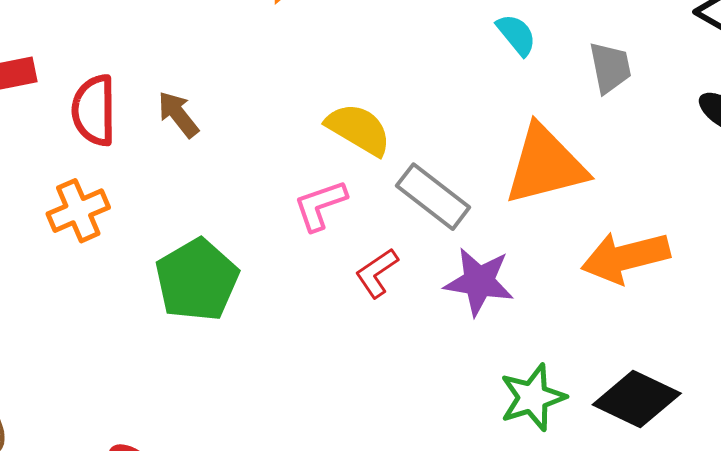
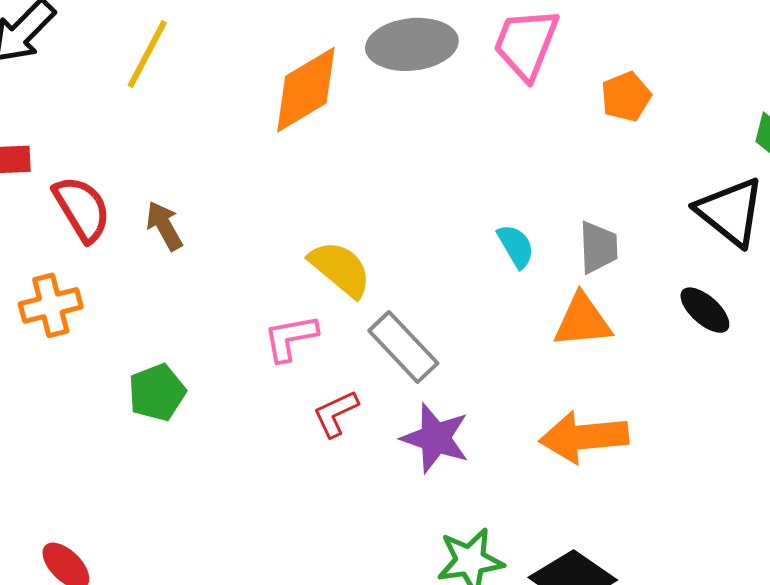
cyan semicircle: (516, 35) -> (516, 246), moved
red semicircle: (94, 110) -> (82, 209), turned 140
orange triangle: (545, 165) -> (582, 321), moved, size x0.7
green pentagon: (197, 280) -> (157, 392), size x0.7

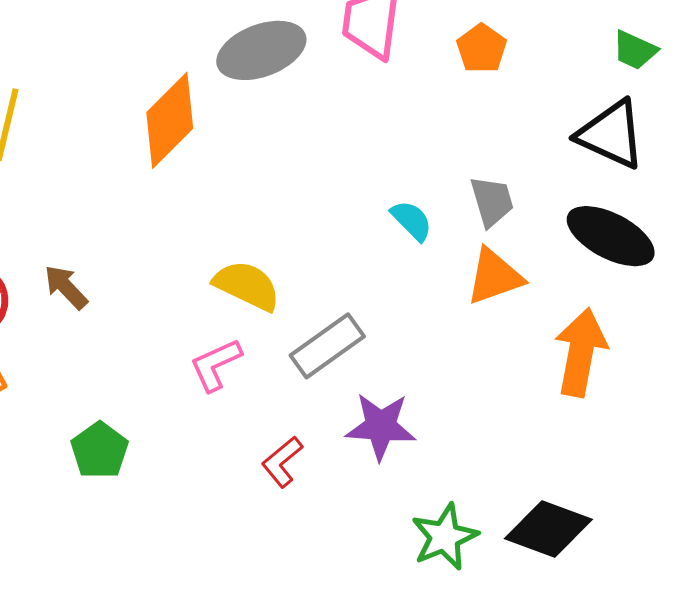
black ellipse: (705, 310) -> (611, 236), size x1.6
gray rectangle: (403, 347) -> (327, 346), turned -68
red L-shape: (336, 414) -> (282, 462), moved
orange arrow: (584, 437) -> (581, 352), moved, turned 120

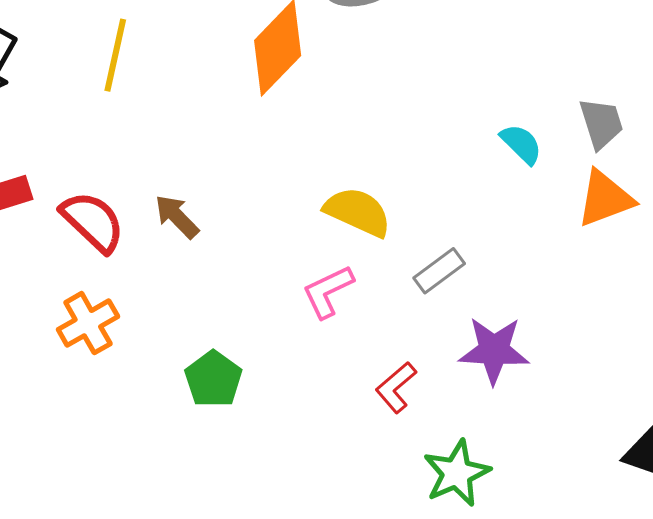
gray rectangle: (327, 346) -> (439, 271), size x0.7
green star: (445, 537) -> (457, 473), moved

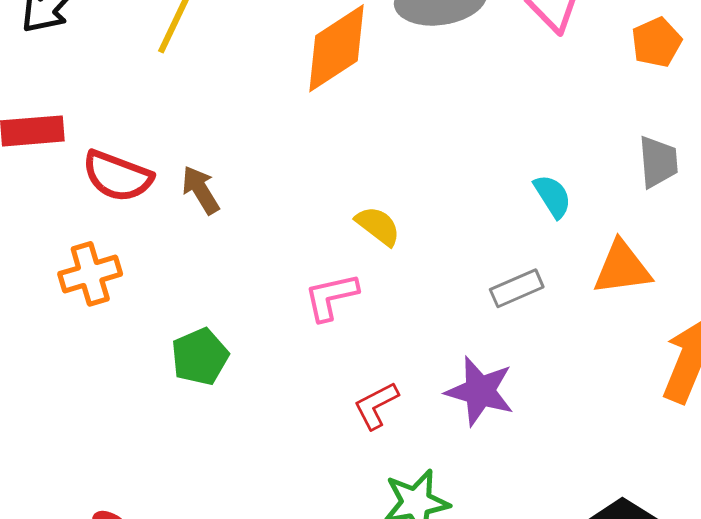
gray trapezoid: (601, 123) -> (658, 162), moved
yellow semicircle: (358, 212) -> (378, 226), size x0.7
red semicircle: (93, 222) -> (117, 176), turned 144
gray rectangle: (439, 271) -> (517, 288), moved

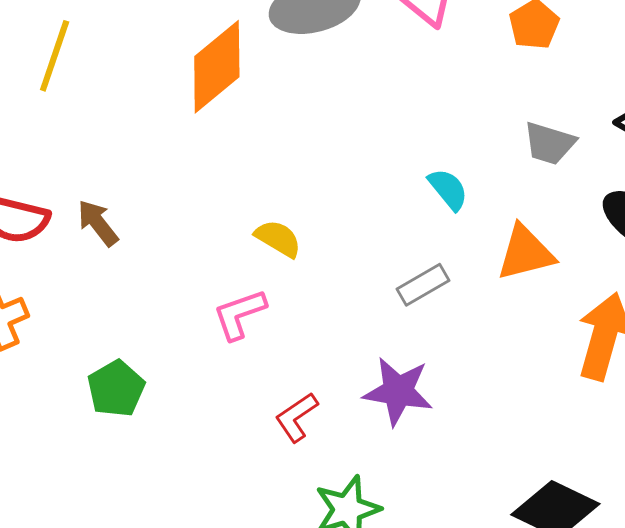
gray trapezoid: (658, 162) -> (549, 143), turned 118

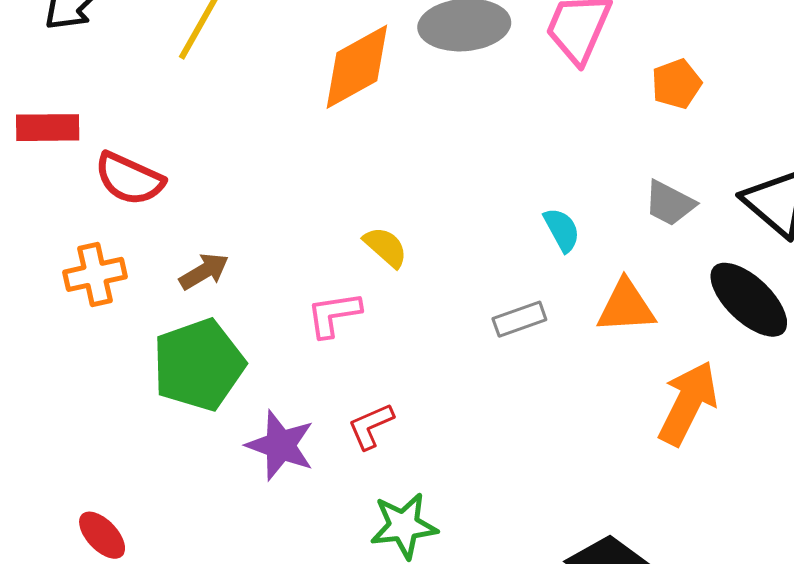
brown arrow: (98, 223) -> (204, 271), moved, turned 87
green pentagon: (116, 389) -> (199, 365), size x1.6
purple star: (398, 391) -> (280, 445), moved

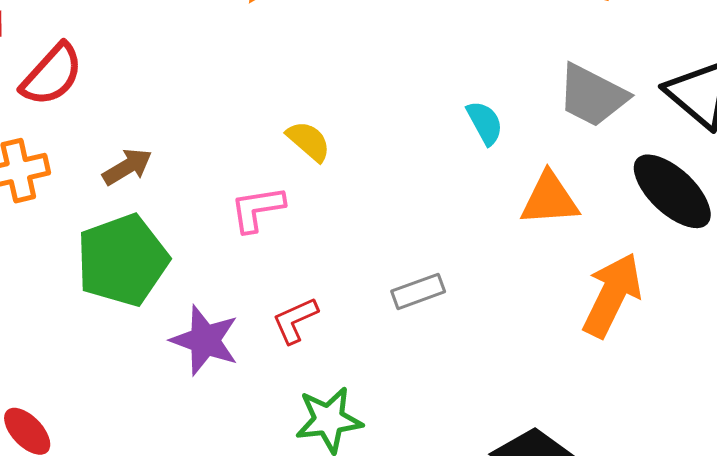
red semicircle: (129, 179) -> (52, 75), turned -72
gray trapezoid: (670, 203) -> (592, 95), size x1.4
gray rectangle: (519, 319) -> (418, 291), moved

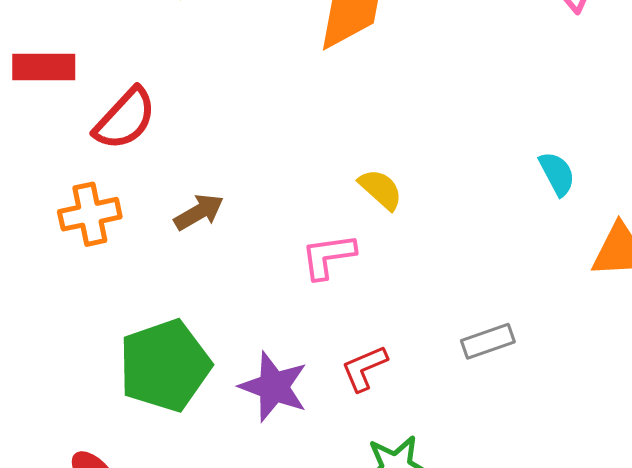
green pentagon: (122, 260) -> (165, 365), moved

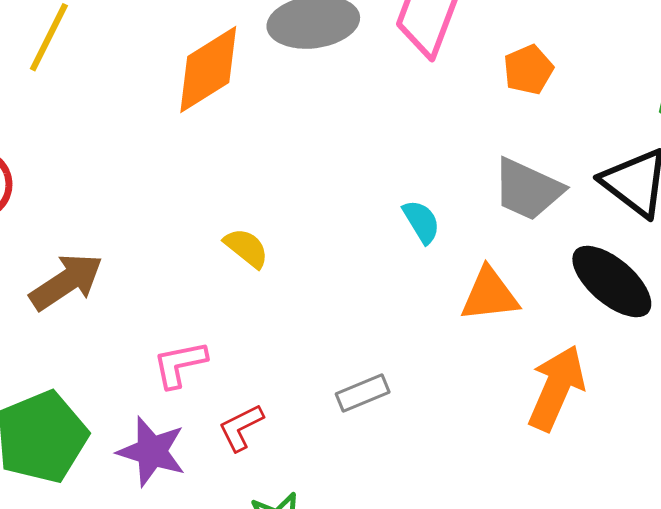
brown arrow: (199, 212) -> (66, 282), size x1.5
pink L-shape: (328, 256) -> (180, 364), moved

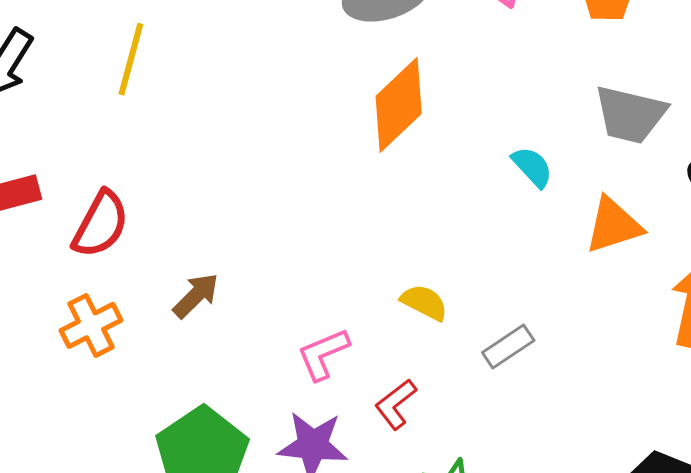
orange diamond: (208, 69) -> (399, 105), moved
yellow semicircle: (246, 248) -> (424, 302), moved
brown arrow: (66, 282) -> (196, 296), size x0.7

